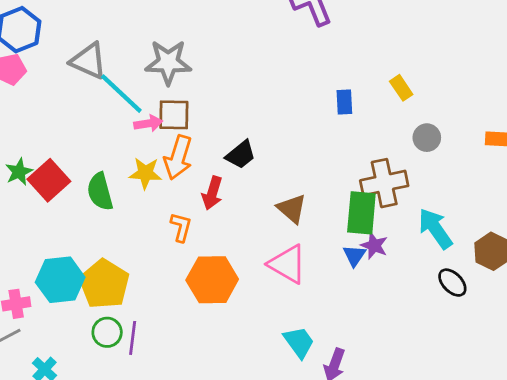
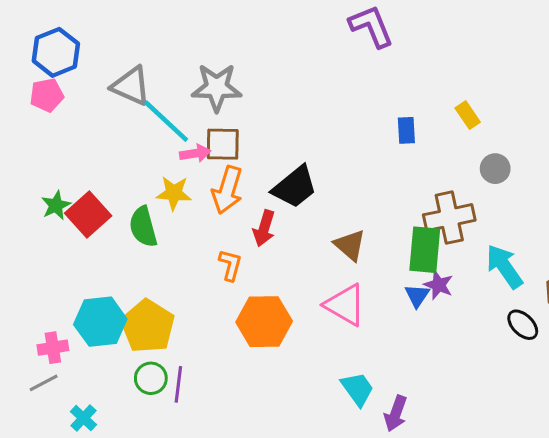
black trapezoid: (241, 155) -> (295, 187), size x1.4
yellow star: (145, 173) -> (174, 193), moved

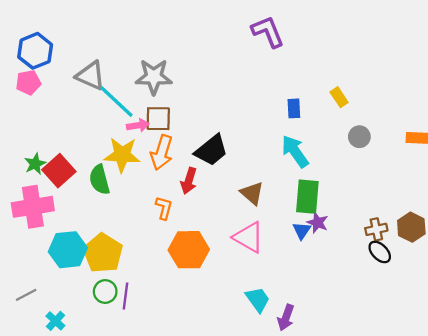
yellow star: (174, 193) -> (122, 155), size x1.4
brown cross: (449, 218) -> (376, 229), moved, size x0.6
cyan arrow: (504, 267) -> (295, 151), moved
pink cross: (53, 348) -> (33, 207), moved, size x1.8

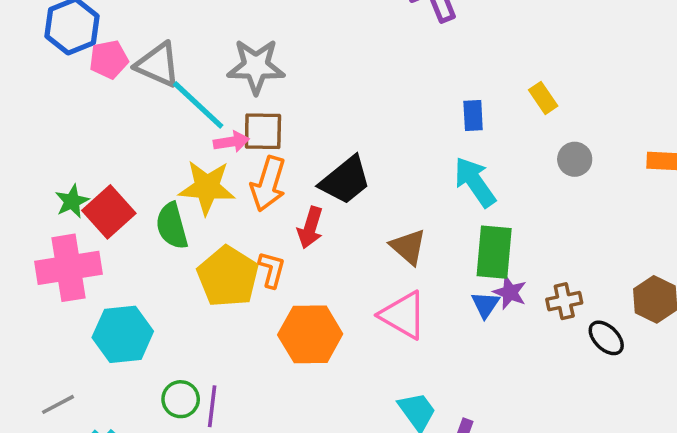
pink pentagon: (28, 82) -> (109, 59), moved
brown cross: (376, 229) -> (564, 301), moved
yellow pentagon: (103, 253) -> (228, 277), moved

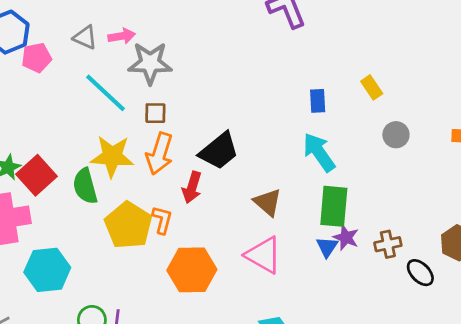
gray triangle: (158, 65) -> (85, 37), moved, size x0.7
brown square: (263, 131) -> (155, 113), size x0.7
pink arrow: (231, 142) -> (122, 36), moved

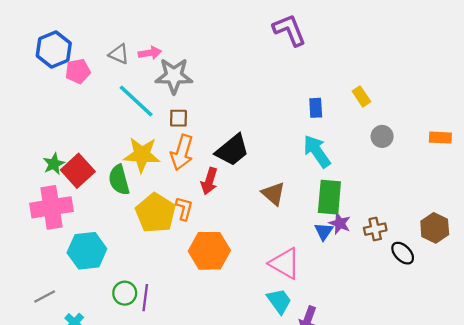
pink triangle: (264, 255) -> (285, 263), moved

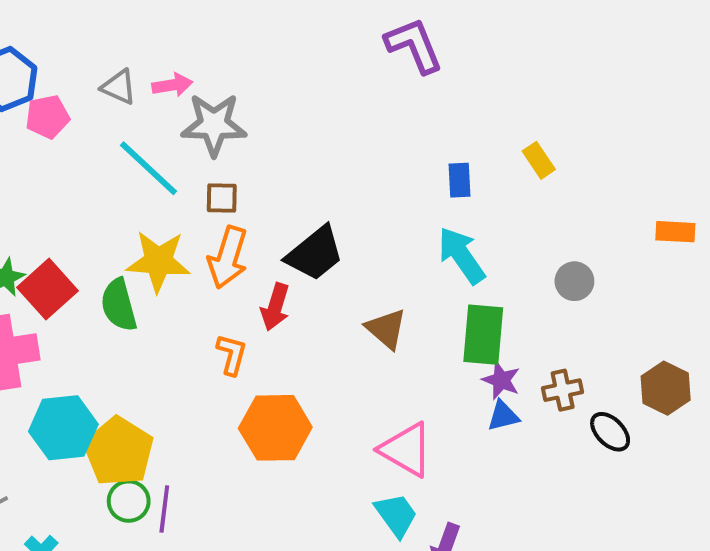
gray circle: (382, 136) -> (574, 281), moved
yellow pentagon: (156, 213) -> (119, 452), moved
blue triangle: (324, 231) -> (503, 416), moved, turned 42

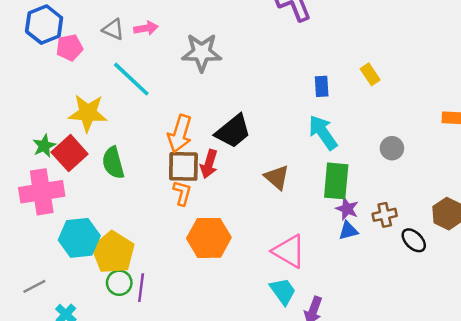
gray star: (214, 125) -> (202, 52), moved
brown square: (222, 198) -> (183, 166), moved, size x1.6
yellow star: (158, 261) -> (88, 113), moved

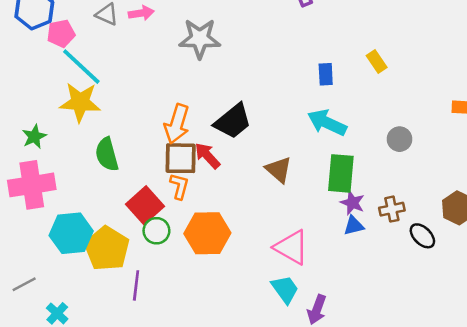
cyan line: (131, 79) -> (81, 67), moved
cyan arrow: (323, 132) -> (327, 123), turned -30
red square: (70, 153) -> (145, 205), moved
red arrow: (209, 164) -> (207, 156), turned 120
green circle: (119, 283) -> (156, 231), moved

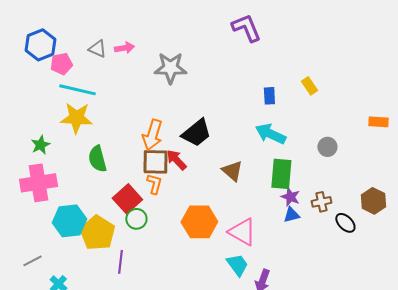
cyan line: (81, 67) -> (77, 90), turned -30
orange hexagon: (207, 233) -> (199, 222), moved

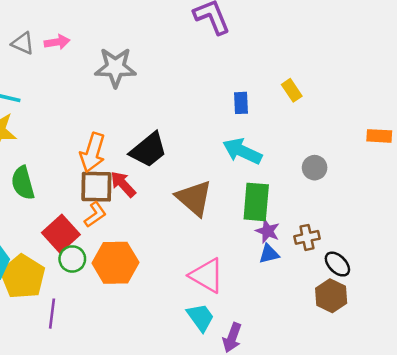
brown triangle: (232, 171) -> (194, 198), size x1.4
orange L-shape: (154, 184) -> (95, 215), turned 40
brown hexagon: (373, 201) -> (331, 296), moved
orange hexagon: (199, 222) -> (115, 263), moved

